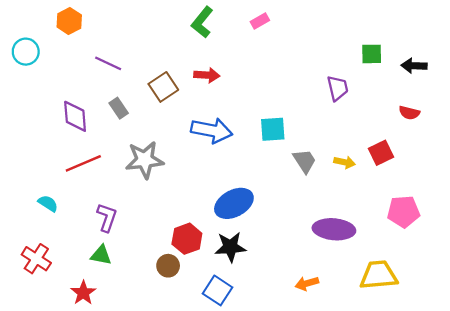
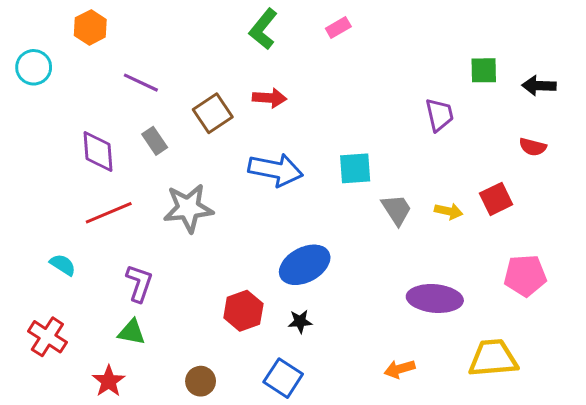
black star: (230, 247) -> (300, 321), size x0.6
brown circle: (168, 266) -> (201, 381), moved

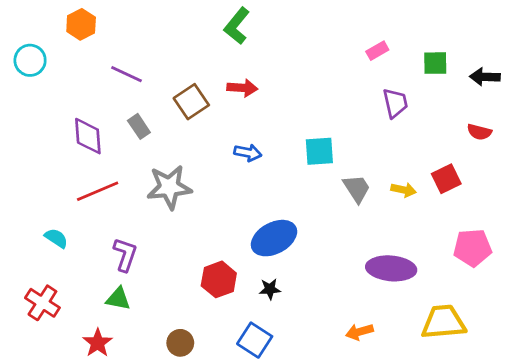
pink rectangle: (338, 27) -> (377, 51), moved
blue arrow: (276, 170) -> (248, 153), size x0.6

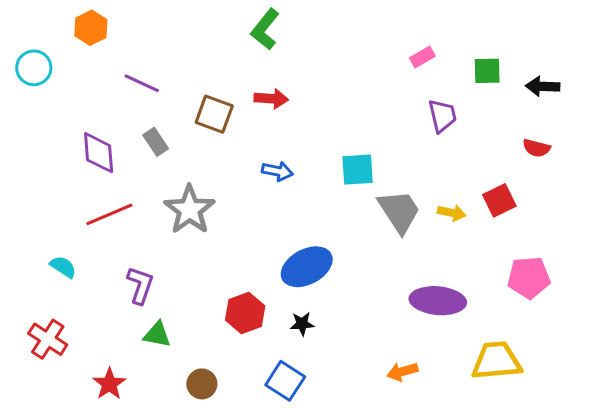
brown square: (191, 102) -> (214, 114), turned -36
gray star: (169, 187) -> (190, 210), turned -30
gray trapezoid: (357, 188) -> (399, 211), size x1.4
green triangle: (118, 299) -> (157, 335), moved

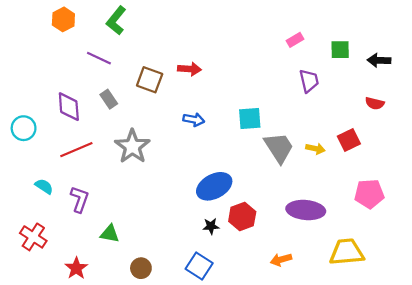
green L-shape: (265, 29) -> (116, 20), moved
cyan circle: (34, 68) -> (24, 128), moved
purple L-shape: (140, 285) -> (80, 199), moved
red hexagon: (245, 313) -> (242, 216), moved

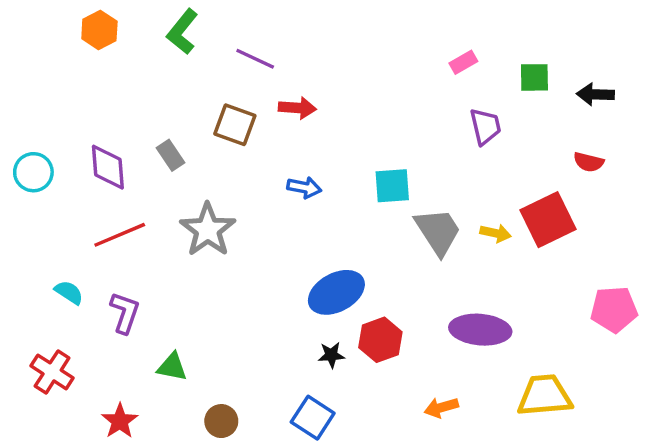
purple line: (99, 58) -> (255, 59), moved
cyan circle: (24, 128) -> (33, 172), moved
red square: (349, 140) -> (548, 220), size x1.5
pink pentagon: (369, 194) -> (614, 309), moved

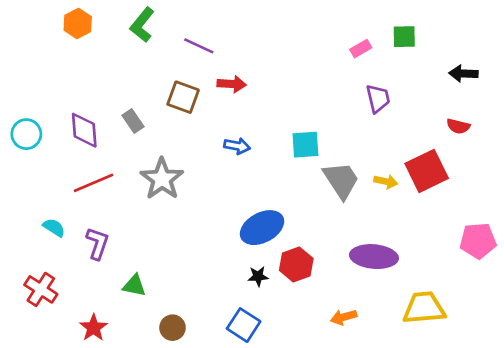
green square: (534, 77) -> (404, 37), moved

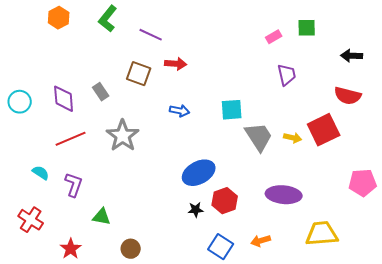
red semicircle: (458, 126) -> (348, 96), size x1.5
blue square: (244, 325) -> (221, 247), moved

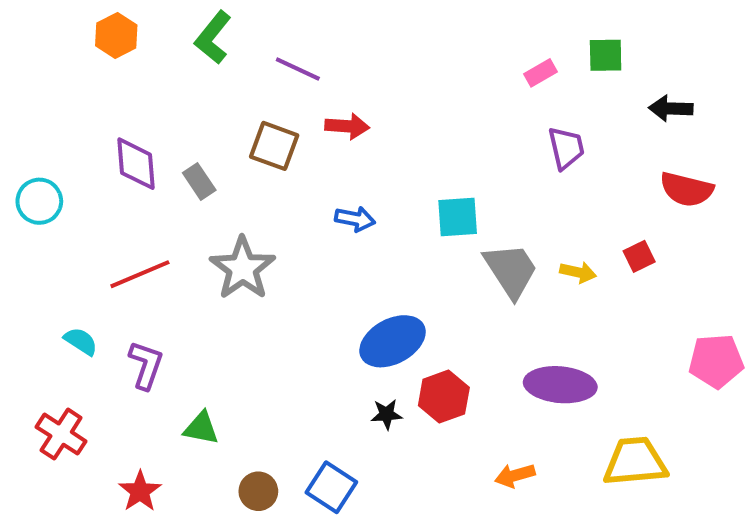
black arrow: (352, 56) -> (671, 108), moved
purple diamond: (64, 99) -> (136, 164), moved
red square: (324, 130) -> (639, 256), size x0.5
blue square: (221, 247) -> (331, 487), moved

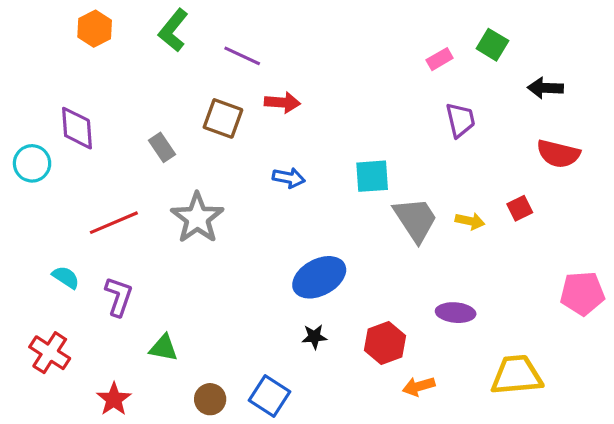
green square: (606, 55) -> (492, 45), turned 32
purple diamond: (136, 164) -> (77, 128), moved
purple ellipse: (560, 385) -> (456, 313), size x0.7
red hexagon: (444, 397) -> (385, 343), moved

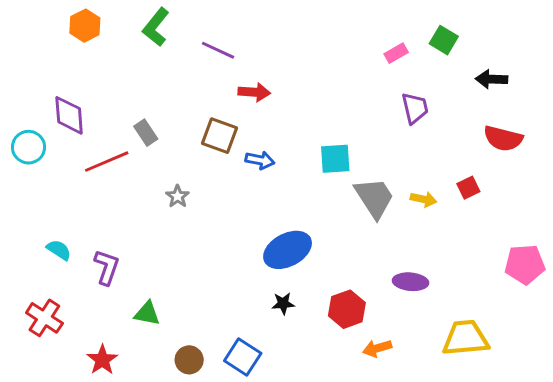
brown square: (223, 118) -> (220, 136), moved
gray star: (197, 218) -> (178, 196), size x0.5
red line: (114, 223) -> (107, 162), moved

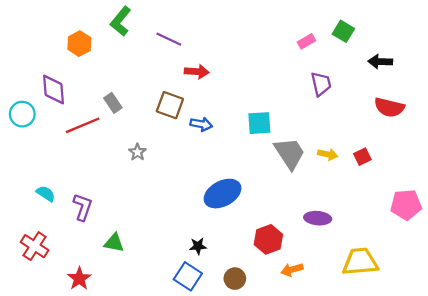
orange hexagon: (85, 26) -> (79, 44), moved
red square: (468, 188) -> (362, 157), moved
black star: (283, 303) -> (198, 246), moved
brown circle: (189, 360) -> (235, 279), moved

